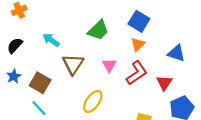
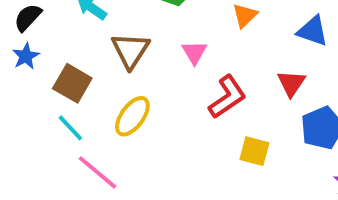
red L-shape: (137, 73) -> (227, 97), moved
blue star: (14, 76) -> (26, 56), moved
yellow ellipse: (93, 101) -> (132, 116), moved

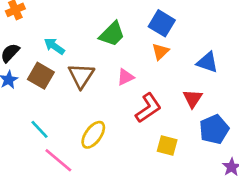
pink triangle: (194, 52) -> (125, 77), turned 36
brown square: (72, 83) -> (41, 76), moved
yellow ellipse: (132, 116) -> (93, 135), moved

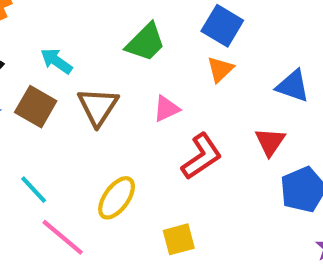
yellow square: (167, 146) -> (179, 239), moved, turned -30

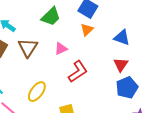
red triangle: (270, 142) -> (121, 65), moved

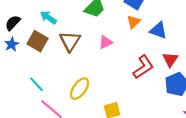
blue triangle: (122, 38) -> (158, 30), moved
red L-shape: (78, 72) -> (143, 67), moved

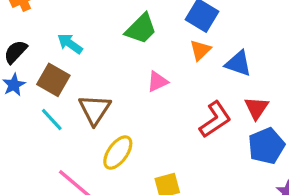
brown triangle: (70, 41) -> (95, 110), moved
cyan line: (36, 84) -> (52, 120), moved

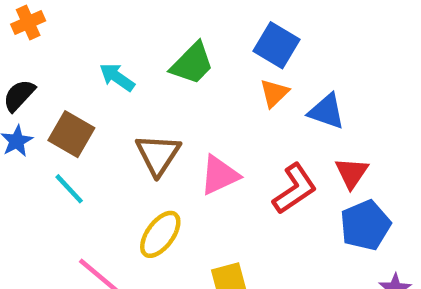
cyan arrow: (70, 44) -> (117, 77), moved
pink triangle: (157, 82) -> (219, 175), moved, size x1.4
brown triangle: (95, 110) -> (158, 155), moved

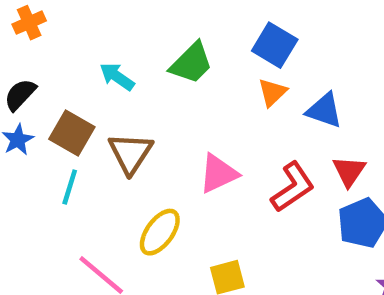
brown triangle: (158, 155) -> (130, 153), moved
cyan line: (69, 189) -> (70, 187), turned 60

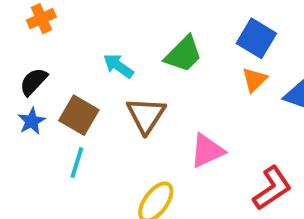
brown triangle: (130, 153) -> (146, 115), moved
red L-shape: (293, 187) -> (272, 188), moved

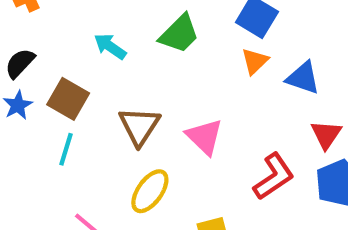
brown triangle: (146, 115) -> (139, 126), moved
pink triangle: (207, 151) -> (204, 137), turned -51

